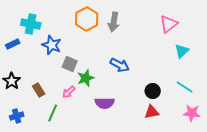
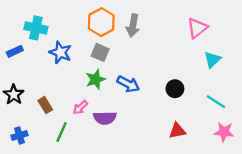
gray square: (70, 64) -> (100, 52), moved
blue arrow: (120, 65) -> (128, 84), moved
green star: (86, 78) -> (95, 79), moved
black circle: (153, 91) -> (175, 89), moved
purple semicircle: (105, 103) -> (105, 118), moved

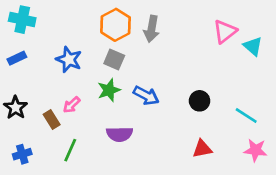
cyan cross: (36, 28) -> (22, 20), moved
cyan triangle: (212, 59) -> (253, 46), moved, turned -36
pink arrow: (80, 107) -> (72, 105), moved

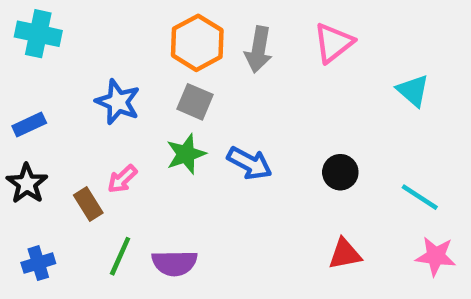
pink triangle: (225, 32) -> (333, 43), moved
cyan triangle: (253, 46) -> (413, 90), moved
blue rectangle: (17, 58) -> (29, 125), moved
purple semicircle: (120, 134) -> (175, 263), moved

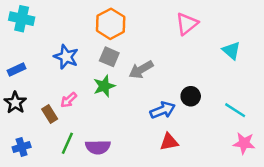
gray arrow: (259, 50) -> (141, 70), moved, turned 50
blue arrow: (249, 163) -> (163, 110), moved, turned -50
red triangle: (345, 254) -> (169, 142), moved

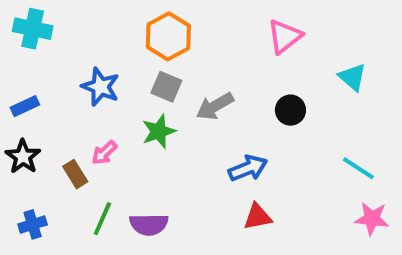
black circle: (191, 96) -> (290, 110), moved

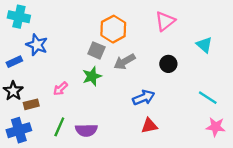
orange hexagon: (168, 36) -> (113, 29), moved
blue star: (100, 87) -> (37, 45), moved
brown rectangle: (75, 174) -> (31, 104), moved, turned -72
blue cross: (33, 224) -> (19, 130), size x1.5

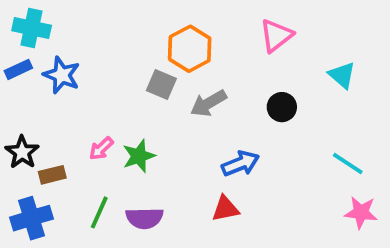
blue rectangle: (14, 62) -> (18, 69), moved
green star: (92, 76) -> (139, 156), moved
red triangle: (149, 126) -> (225, 209), moved

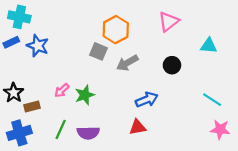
cyan triangle: (342, 75) -> (209, 46), turned -36

